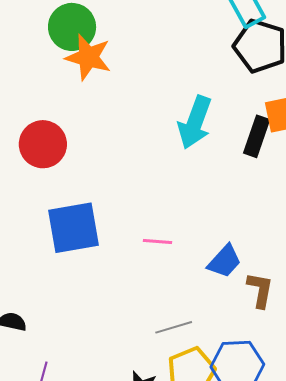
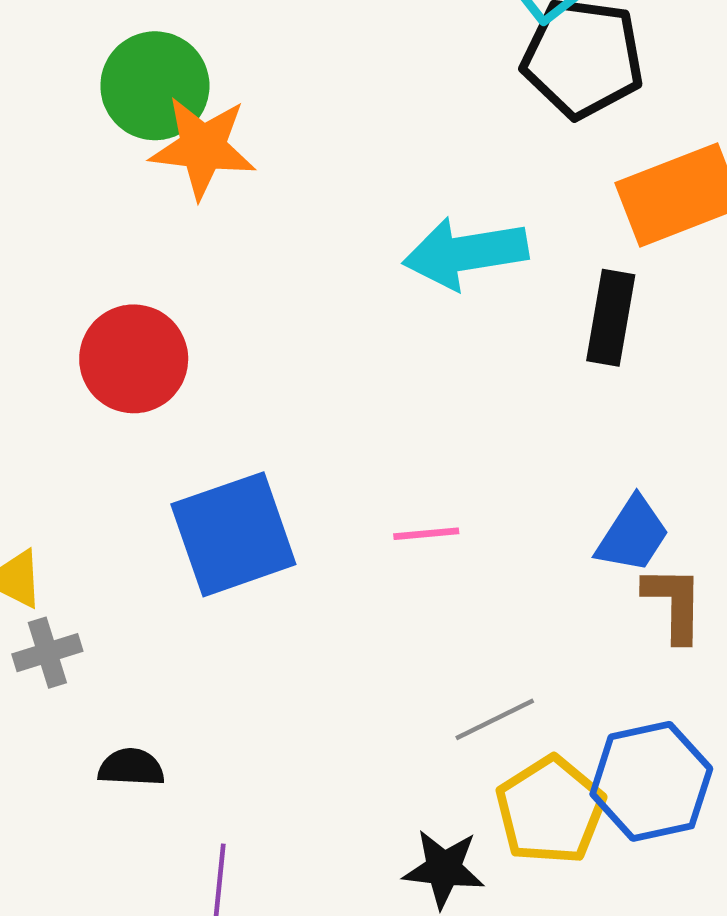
cyan arrow: (195, 122) -> (465, 253), turned 70
black rectangle: (257, 136) -> (611, 318), moved
blue trapezoid: (224, 261) -> (633, 535), moved

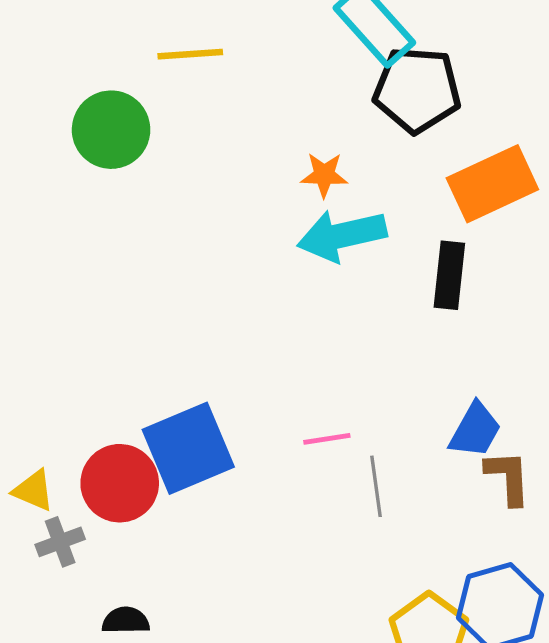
orange star: (203, 147) -> (324, 175), moved, size x0.6
red circle: (134, 359) -> (120, 483), moved
gray line: (495, 719) -> (376, 486), moved, turned -68

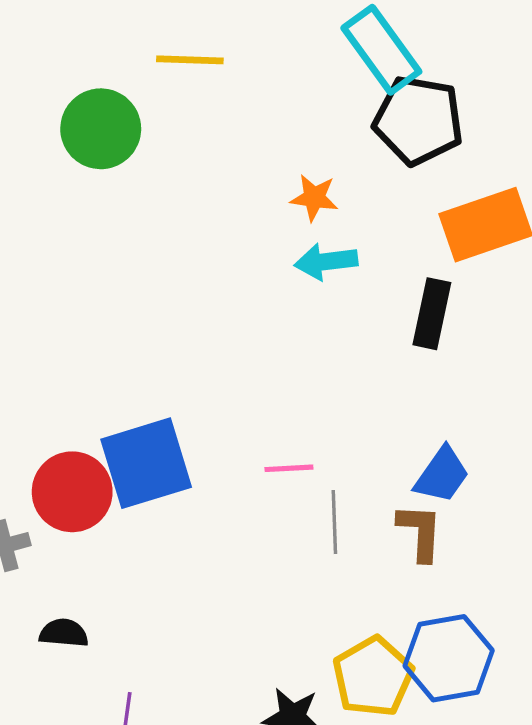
cyan arrow: (342, 235) -> (326, 262), size x0.7
brown L-shape: (508, 478) -> (420, 532), moved

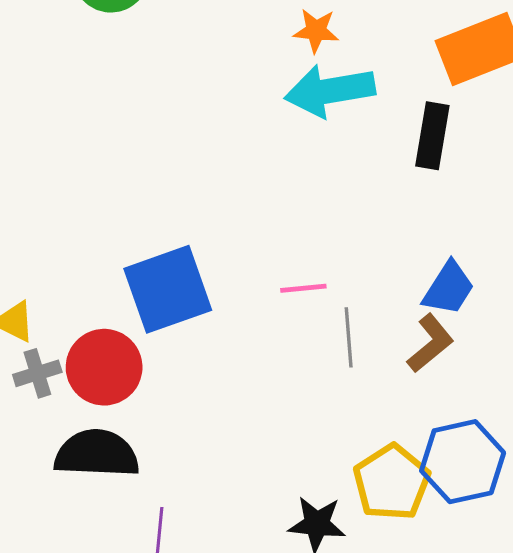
cyan arrow: (326, 262) -> (330, 91), size x1.5
red circle: (72, 492) -> (104, 367), moved
brown L-shape: (420, 532) -> (430, 343), turned 50
black semicircle: (64, 633) -> (97, 454), size x1.8

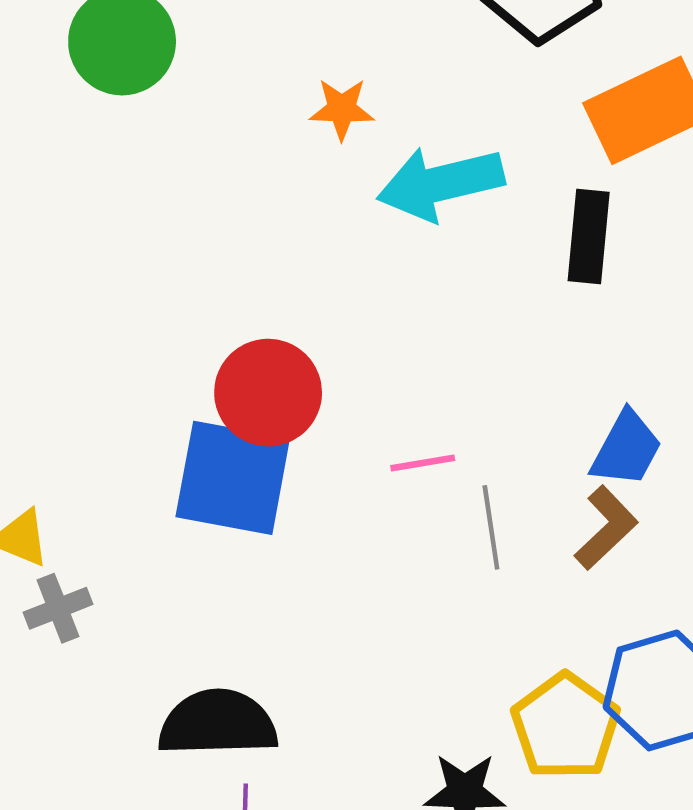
orange star: (316, 31) -> (342, 109), moved
blue square: (168, 289) -> (233, 478), turned 34
red circle: (104, 367) -> (268, 393), moved
black semicircle: (97, 454) -> (218, 723), moved

